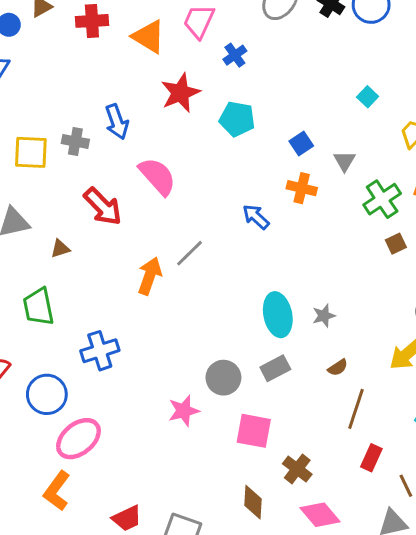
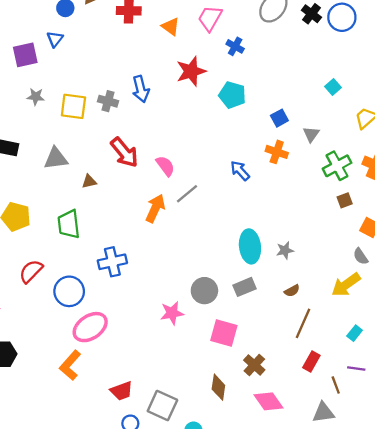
orange triangle: (149, 37) -> (171, 27), size x0.7
blue cross: (235, 55) -> (235, 46), turned -30
pink semicircle: (157, 176) -> (165, 166), moved, size x0.7

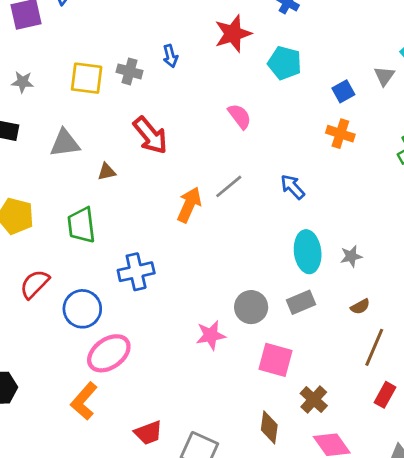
blue arrow: (141, 89) -> (170, 56), size x0.7
gray star: (36, 97) -> (22, 82), moved
gray triangle: (311, 134) -> (384, 76), moved
pink semicircle: (165, 166) -> (240, 116), moved
blue arrow: (240, 171) -> (293, 187), moved

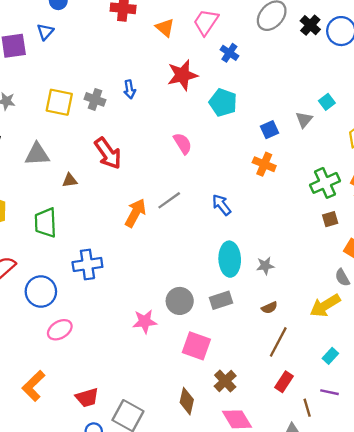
pink ellipse: (109, 353) -> (60, 330), size x0.7
orange L-shape: (84, 401) -> (34, 386), moved

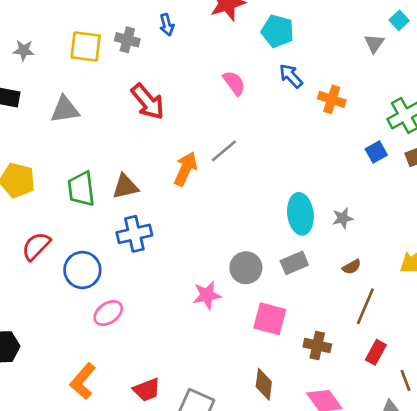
blue square: (270, 130) -> (376, 152), moved
brown triangle: (70, 180) -> (125, 187), moved, size x1.5
blue arrow: (221, 205) -> (291, 76), moved
brown cross: (225, 381) -> (317, 345), moved, turned -30

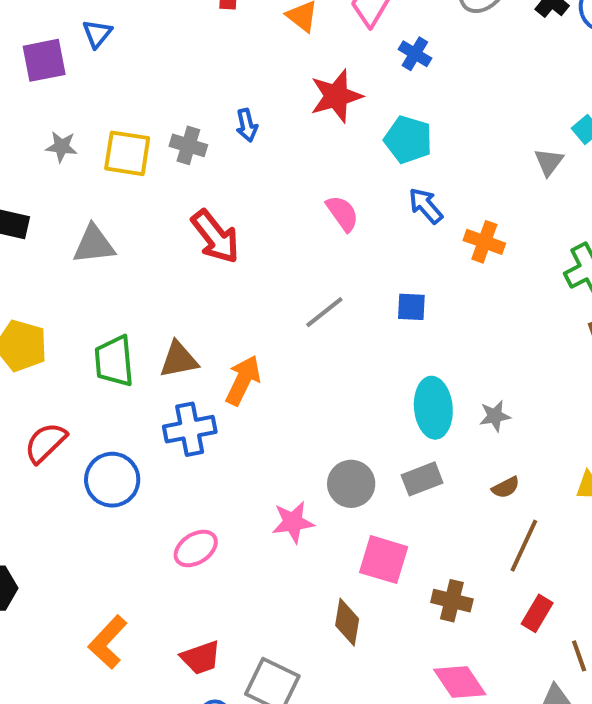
gray star: (24, 50) -> (62, 147), moved
blue square: (376, 152) -> (411, 307), moved, turned 30
orange arrow: (186, 169) -> (243, 380), moved
pink ellipse: (108, 313) -> (196, 548), moved
brown diamond: (264, 384) -> (347, 622), moved

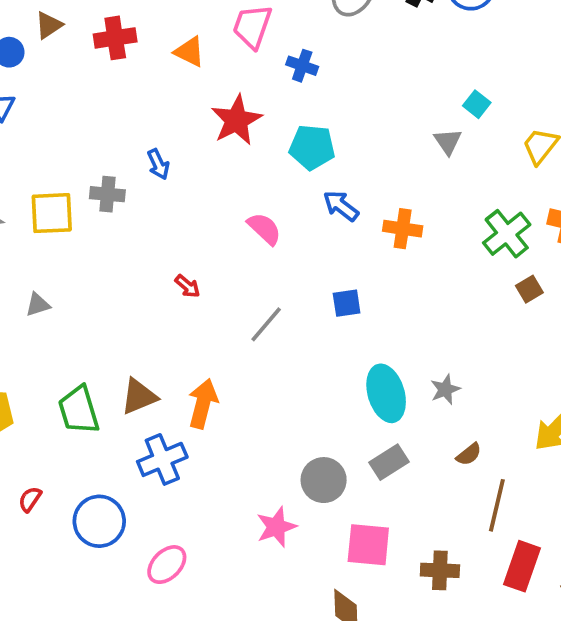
red arrow: (215, 237) -> (188, 286), moved, size x0.5
gray triangle: (94, 244) -> (38, 305), size x0.6
red semicircle: (46, 443) -> (30, 499), size x0.6
pink ellipse: (196, 548) -> (167, 565), moved
red rectangle: (537, 613) -> (522, 566), size x1.4

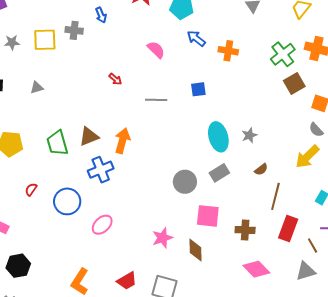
brown square: (529, 289) -> (294, 83), size x1.5
gray line: (266, 324) -> (156, 100), turned 50
pink star: (276, 527) -> (162, 238), moved

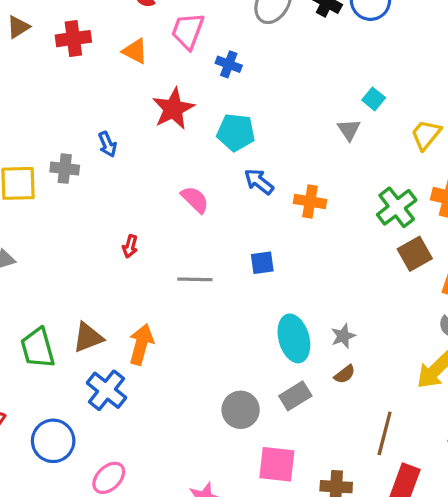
red arrow: (115, 79) -> (130, 246), turned 64
brown semicircle: (261, 169) -> (345, 374), moved
blue cross: (101, 170) -> (106, 390), turned -30

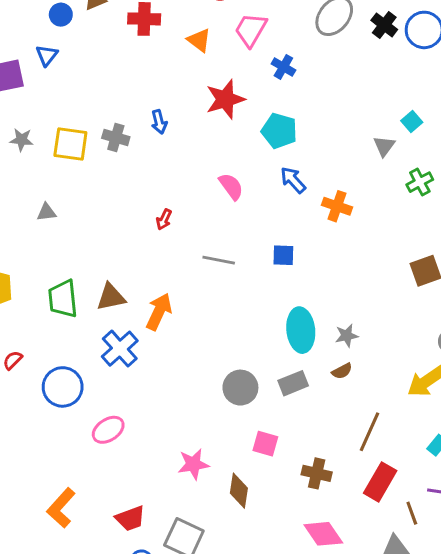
green cross: (397, 207) -> (420, 182), moved, size x0.7
pink square: (277, 464) -> (265, 444), size x0.7

